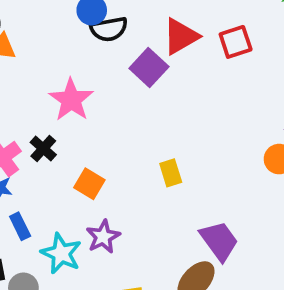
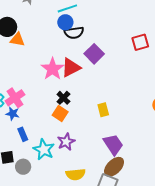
red triangle: (181, 36) -> (71, 68), moved
black cross: (43, 148) -> (63, 98), moved
purple trapezoid: (219, 241) -> (113, 144), moved

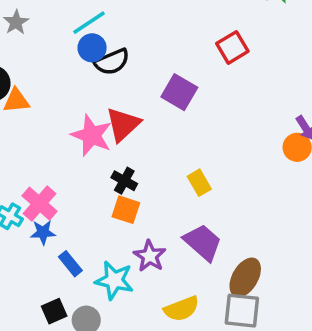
purple square: (94, 54) -> (179, 92), moved
purple trapezoid: (113, 144) -> (203, 242), moved

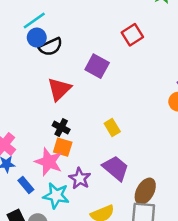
pink star: (92, 135) -> (49, 162), moved

